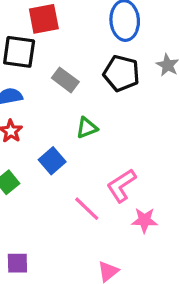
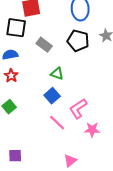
green triangle: (87, 128) -> (57, 74), turned 40
blue square: (52, 161) -> (52, 96), moved

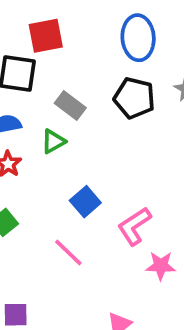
green triangle: (57, 74) -> (53, 141), moved, turned -48
pink line: (57, 123) -> (68, 253), moved

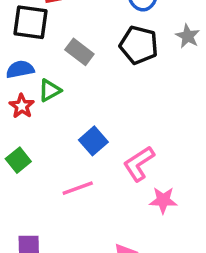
green triangle: (53, 141) -> (50, 90), moved
pink line: (68, 253) -> (78, 188), turned -64

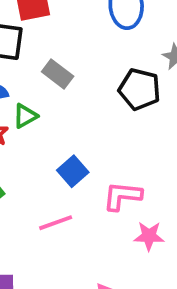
black pentagon: (139, 45) -> (139, 89), moved
pink L-shape: (139, 164) -> (122, 196), turned 39

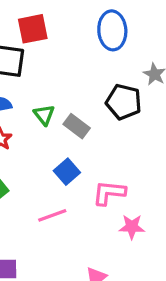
gray rectangle: (58, 74) -> (77, 126), moved
green triangle: (25, 116) -> (44, 115), moved, turned -40

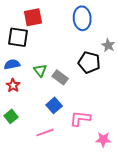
pink star: (132, 227) -> (103, 139), moved

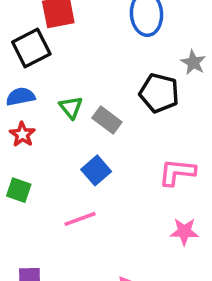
black square: (18, 37) -> (31, 48), turned -35
green square: (11, 116) -> (19, 190), turned -32
pink L-shape: (80, 118) -> (177, 172), moved

